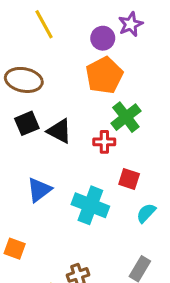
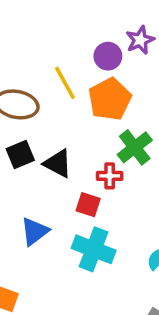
yellow line: (44, 24) -> (65, 83), moved
red square: (129, 179) -> (88, 205), moved

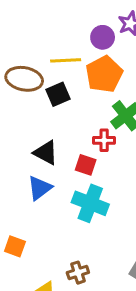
yellow line: (65, 83) -> (66, 60), turned -64
black square: (20, 155) -> (58, 94), moved
black triangle: (58, 163) -> (46, 153), moved

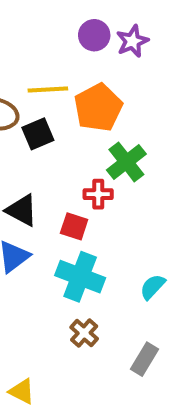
purple circle: (103, 37) -> (94, 35), moved
brown cross: (78, 273) -> (84, 333), moved, turned -30

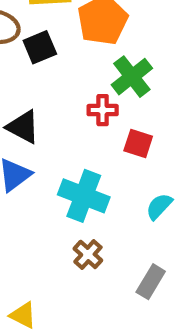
red square: (74, 226) -> (138, 144), moved

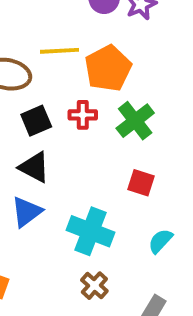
black square: (40, 47) -> (36, 121), moved
red cross: (103, 110) -> (83, 115), moved

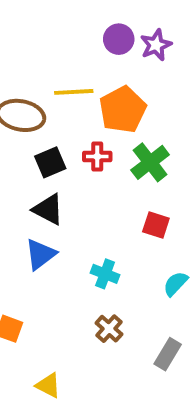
cyan cross: (91, 231) -> (105, 274), size x0.6

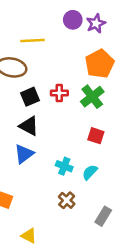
yellow line: (74, 92) -> (32, 41), moved
orange pentagon: (123, 110) -> (100, 64), moved
cyan semicircle: (175, 284) -> (90, 172), moved

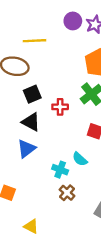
red cross: (59, 93) -> (60, 107), moved
cyan cross: (64, 166) -> (60, 170), moved
cyan semicircle: (90, 172) -> (80, 159), moved, turned -91

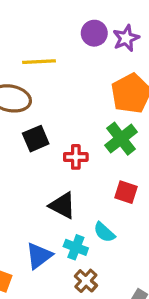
black triangle: (31, 122) -> (62, 206), moved
blue triangle: (26, 149) -> (39, 256), moved

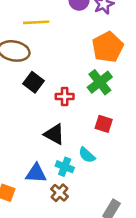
black square: (36, 139) -> (33, 82), turned -30
blue triangle: (39, 256) -> (36, 173), turned 40
brown cross: (86, 281) -> (59, 193), moved

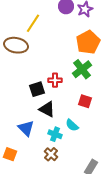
yellow line: (36, 22) -> (33, 23), turned -54
black square: (33, 82) -> (37, 89), moved, turned 35
blue triangle: (36, 173) -> (26, 128), moved, turned 42

